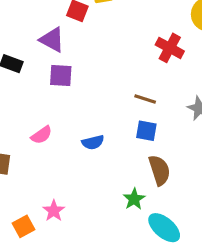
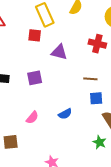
purple triangle: (52, 40) -> (59, 52), moved

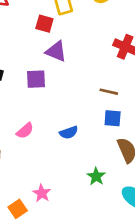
purple triangle: (59, 52) -> (56, 51), moved
green star: (99, 142) -> (96, 176), moved

